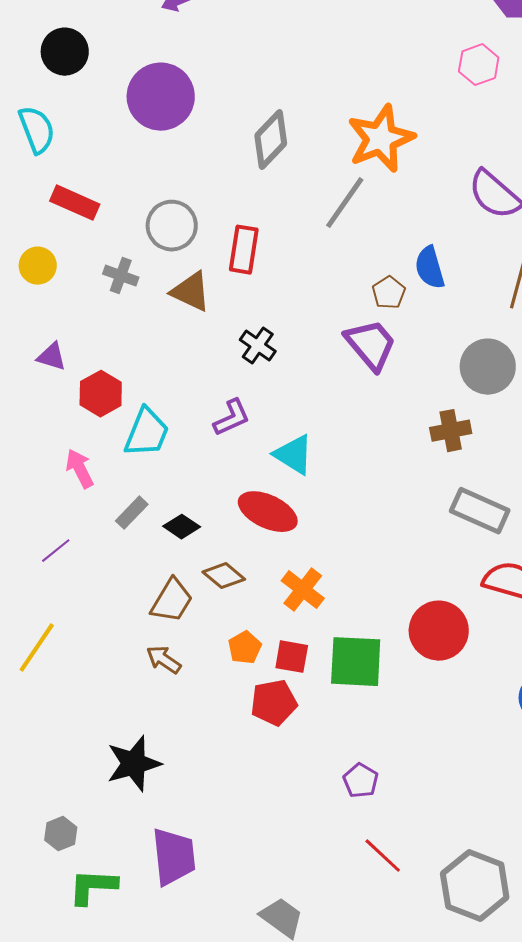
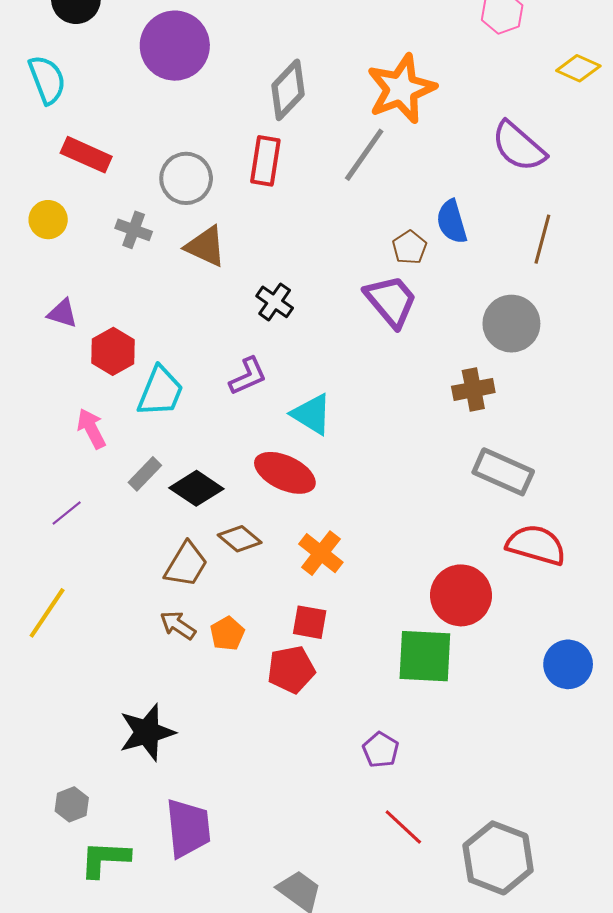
red rectangle: (244, 250) -> (265, 161), moved
black diamond: (182, 527) -> (196, 488), size x1.4
orange pentagon: (245, 648) -> (227, 633), moved
green square: (356, 662) -> (425, 656), moved

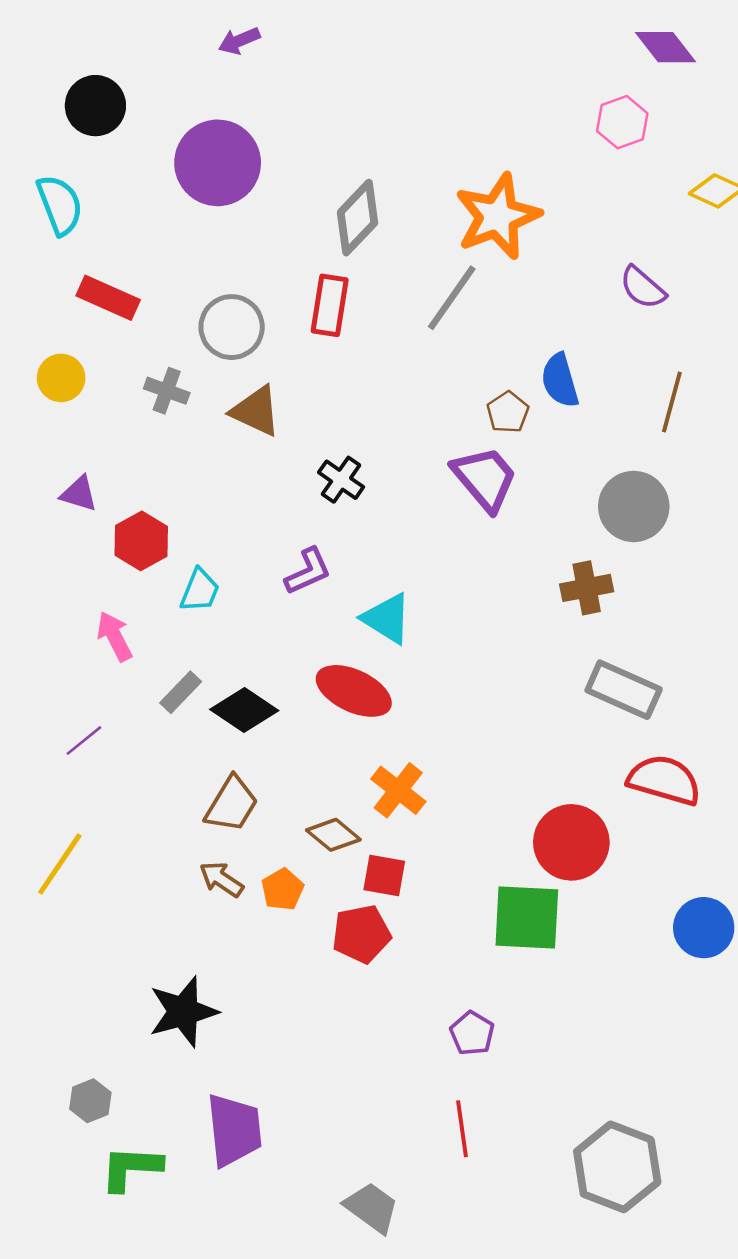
purple semicircle: (519, 146) -> (643, 288), size x0.7
cyan trapezoid: (160, 392) -> (200, 590), size x0.7
brown diamond: (240, 539) -> (333, 835), moved
red line: (403, 827) -> (462, 1129), moved, turned 39

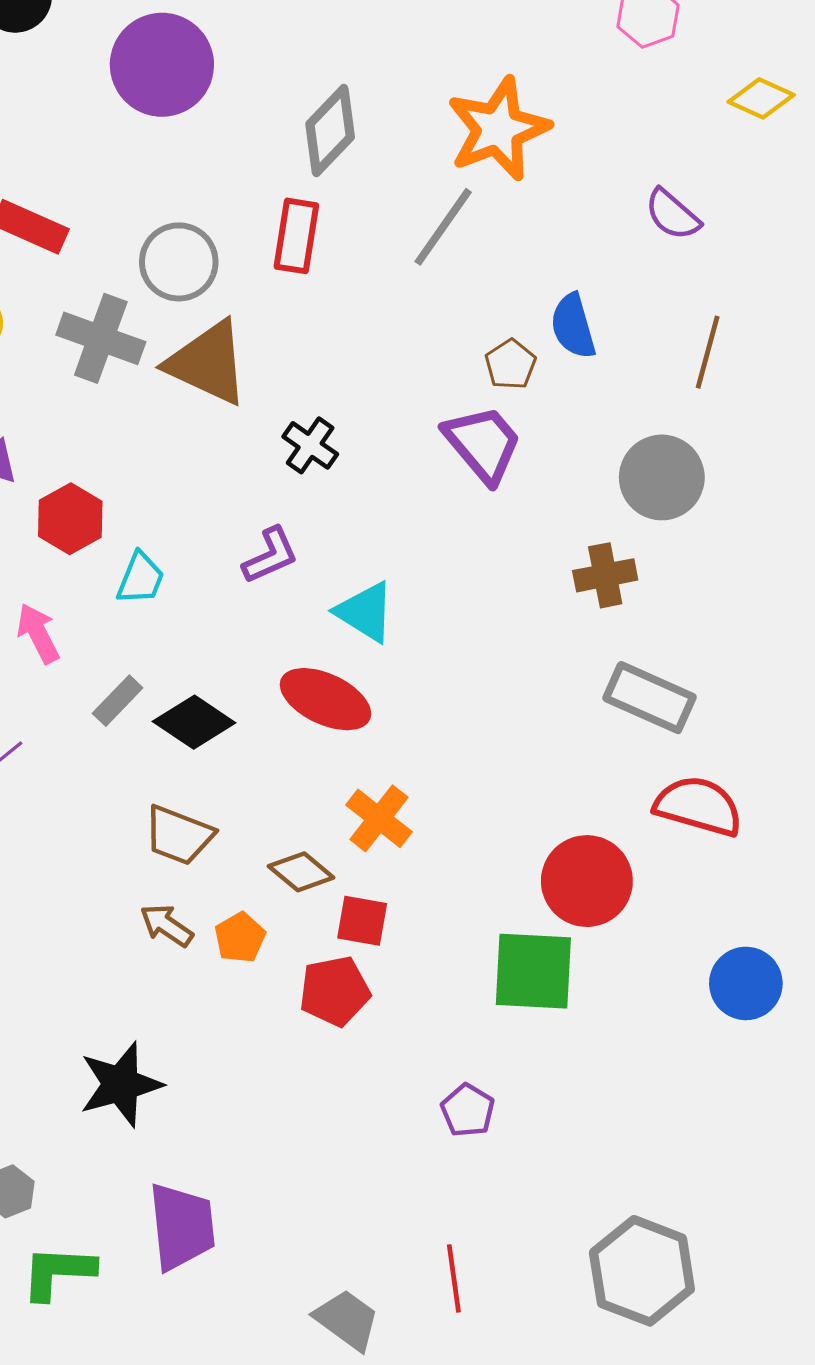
gray cross: (167, 391) -> (101, 338), size x1.6
brown triangle: (256, 411) -> (208, 363), size x1.4
brown trapezoid: (232, 804) -> (179, 835), turned 80
red line: (462, 1129) -> (454, 1278), moved

